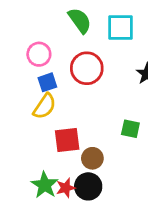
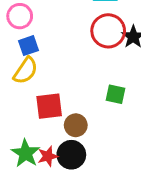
red circle: (87, 68) -> (108, 31), moved

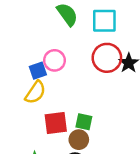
pink circle: (20, 16) -> (55, 60), moved
green square: (116, 94) -> (84, 122), moved

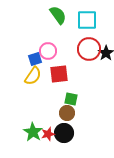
red square: (56, 123) -> (59, 74), moved

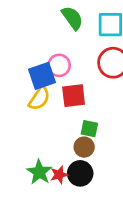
blue square: (35, 59) -> (42, 76), size x1.5

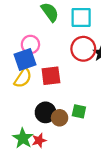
pink circle: (59, 65) -> (30, 44), moved
green square: (89, 129) -> (79, 111), moved
black circle: (80, 173) -> (46, 112), moved

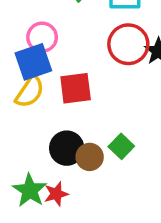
green square: (79, 111) -> (121, 146), turned 32

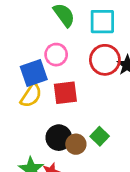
pink circle: (42, 37) -> (56, 55), moved

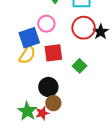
green square: (100, 136) -> (80, 66), moved
brown circle: (76, 144) -> (53, 103), moved

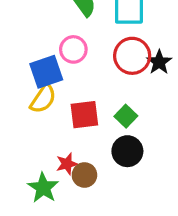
red square: (53, 53) -> (84, 115), moved
black circle: (48, 87) -> (127, 151), moved
red star: (42, 113) -> (67, 164), moved

